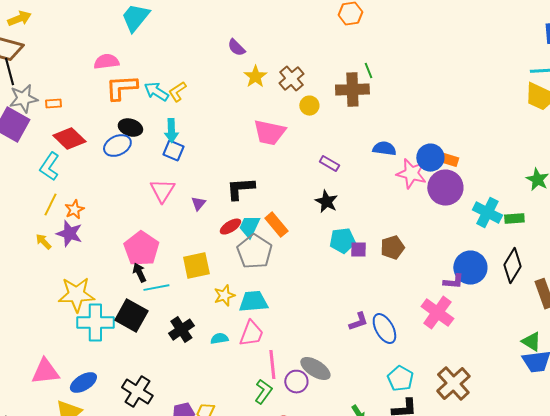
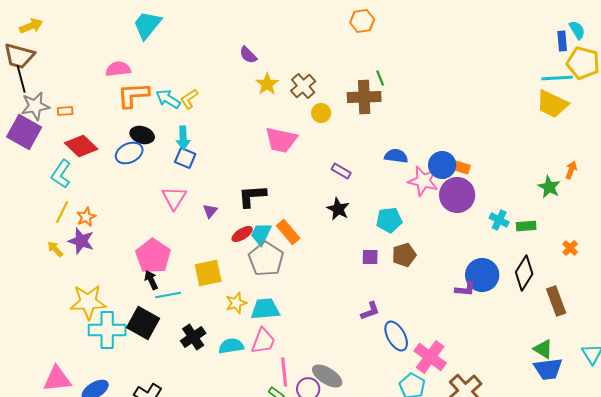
cyan cross: (487, 213) -> (499, 220), size x0.7
cyan pentagon: (342, 241) -> (389, 220), moved
pink cross: (437, 313) -> (430, 357), moved
purple L-shape: (358, 322) -> (370, 311), moved
cyan semicircle: (219, 339) -> (231, 346), size x1.4

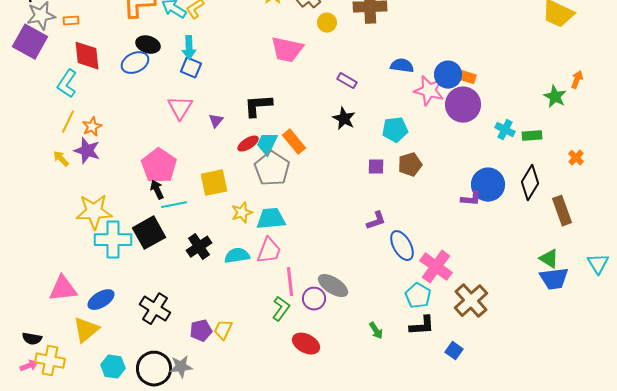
red diamond: (81, 146) -> (87, 56), turned 40
black square: (143, 323) -> (149, 233), turned 32

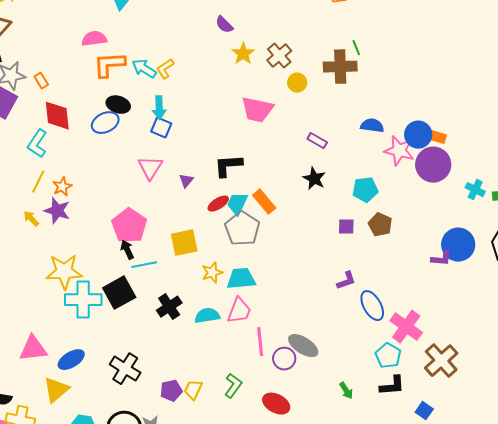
orange rectangle: (71, 21) -> (41, 81), turned 63
brown pentagon: (410, 165) -> (380, 225), turned -30
green L-shape: (281, 309) -> (233, 386), moved

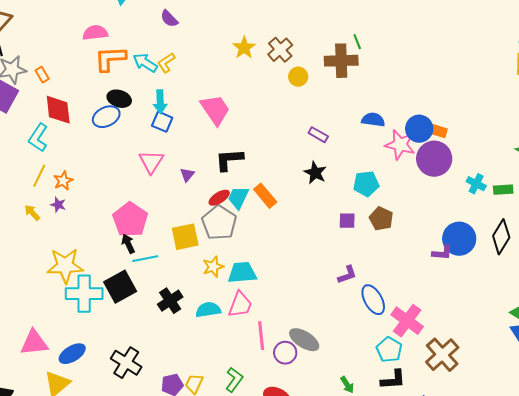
purple semicircle: (224, 25) -> (169, 19), moved
pink trapezoid: (257, 110) -> (215, 110), moved, turned -136
purple star: (57, 211) -> (58, 205), size x0.6
gray pentagon: (242, 229) -> (219, 223), moved

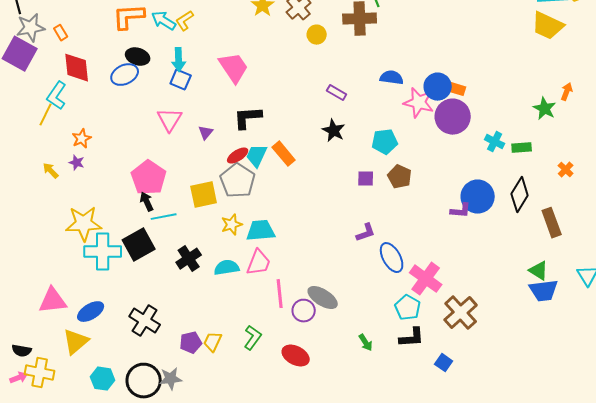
yellow line: (39, 176) -> (46, 115), moved

